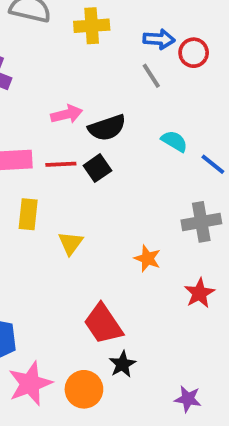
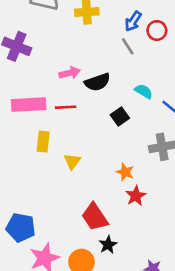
blue arrow: (159, 39) -> (133, 21), turned 120
black square: (97, 168) -> (120, 116), moved
red star: (199, 293) -> (136, 196), moved

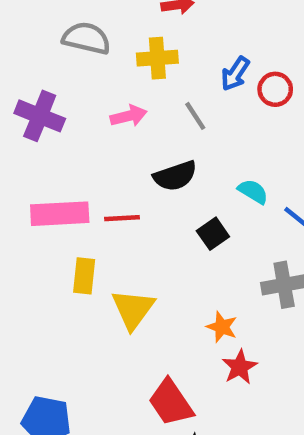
gray line: (128, 46) -> (195, 116), moved
pink arrow: (70, 73) -> (129, 116), moved
yellow triangle: (72, 161) -> (133, 309), size x1.5

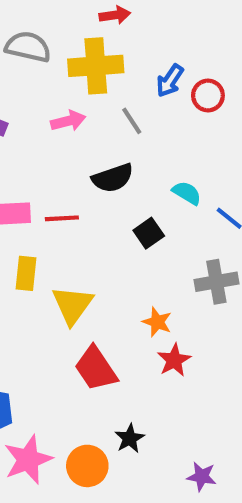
yellow cross: (157, 58) -> (96, 66), size x1.4
red trapezoid: (171, 403) -> (96, 369), moved

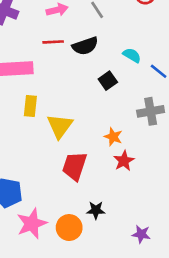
red line: (62, 218) -> (53, 42), moved
red trapezoid: (96, 369) -> (74, 166), turned 52
black star: (130, 438) -> (96, 210), turned 30

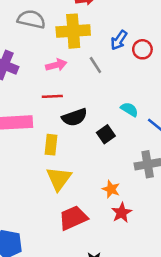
black semicircle: (85, 46) -> (74, 117), moved
yellow rectangle: (30, 106) -> (51, 145), moved
red trapezoid: (74, 166) -> (73, 218), turned 48

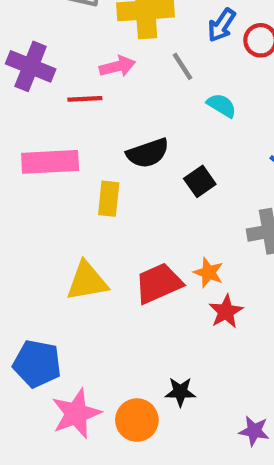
red line: (52, 96) -> (85, 99), moved
cyan semicircle: (129, 109) -> (222, 105), moved
yellow triangle: (59, 179) -> (87, 281), moved, turned 44
red trapezoid: (73, 218) -> (159, 283), moved

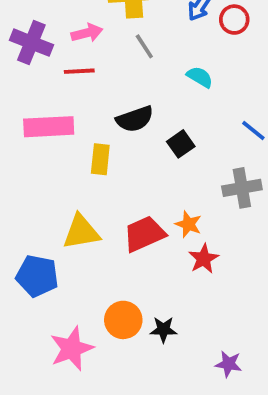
pink arrow: (117, 66) -> (87, 33), moved
gray line: (182, 66) -> (144, 46), moved
blue pentagon: (37, 364) -> (37, 276), moved
orange circle: (137, 420) -> (123, 320), moved

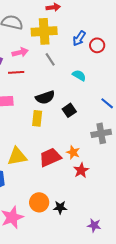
yellow rectangle: (100, 159) -> (37, 118), moved

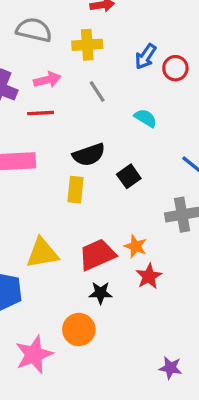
yellow cross: (44, 31) -> (87, 45), size x0.7
black star: (60, 207) -> (101, 293), moved

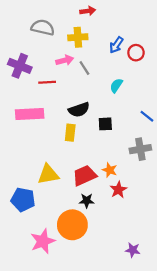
pink arrow: (47, 80) -> (65, 60), moved
cyan semicircle: (145, 118) -> (116, 86), turned -88
black square: (129, 176) -> (105, 124), turned 32
orange circle: (79, 330) -> (72, 225), size x1.4

